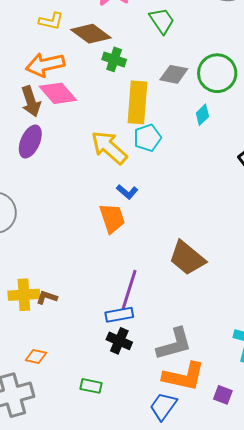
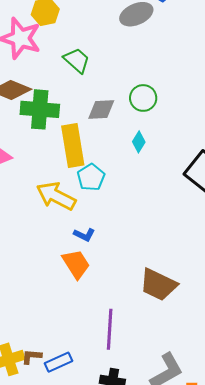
green cross: (114, 59) -> (40, 109), size x1.6
green circle: (217, 73) -> (143, 98), size x0.7
blue rectangle: (119, 315) -> (58, 362), moved

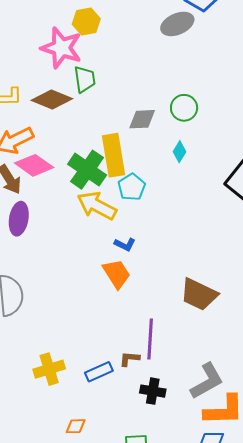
green trapezoid: (77, 60) -> (85, 79), moved, turned 40
green cross: (40, 109) -> (87, 170), moved, turned 30
brown L-shape: (32, 357) -> (129, 359), moved

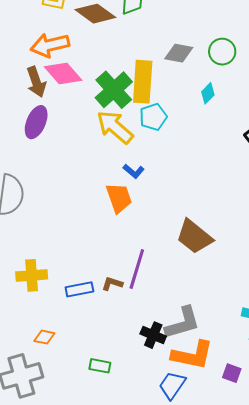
black cross: (153, 391) -> (153, 335), moved

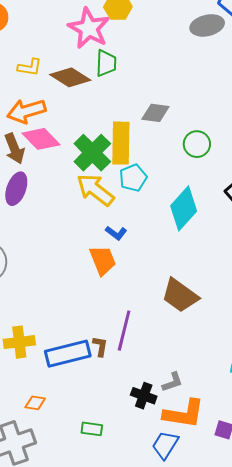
green circle: (222, 52) -> (197, 144), moved
cyan diamond: (208, 93) -> (184, 208), moved, size x2.0
brown L-shape: (112, 284) -> (100, 346), turned 85
blue rectangle: (79, 289) -> (68, 354), size x1.6
gray L-shape: (183, 323) -> (172, 382), size x0.6

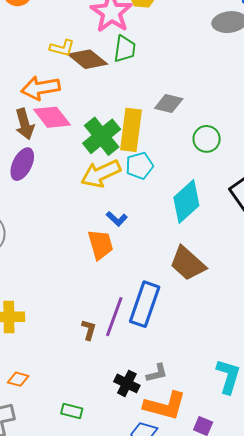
yellow L-shape: (30, 67) -> (62, 48), moved
yellow arrow: (95, 190) -> (101, 174), turned -69
brown trapezoid: (180, 295) -> (188, 264), moved
blue rectangle: (68, 354) -> (145, 304), moved, turned -63

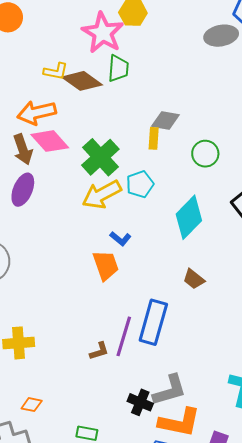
yellow rectangle: (131, 130) -> (154, 138), moved, size x0.5
brown trapezoid: (188, 264) -> (194, 279), size x0.6
brown L-shape: (89, 330) -> (99, 351), turned 60
gray L-shape: (157, 373) -> (170, 390), size x1.6

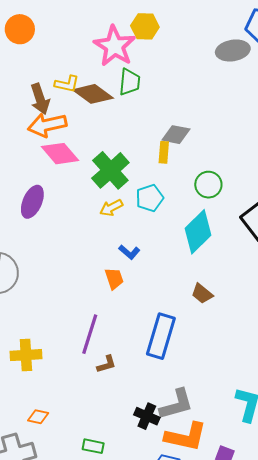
brown arrow: (23, 149) -> (40, 99), moved
green circle: (205, 154) -> (208, 185), moved
yellow arrow: (102, 195) -> (111, 208), size x0.6
orange trapezoid: (106, 265) -> (114, 279), size x0.7
purple line: (124, 336) -> (90, 334), moved

